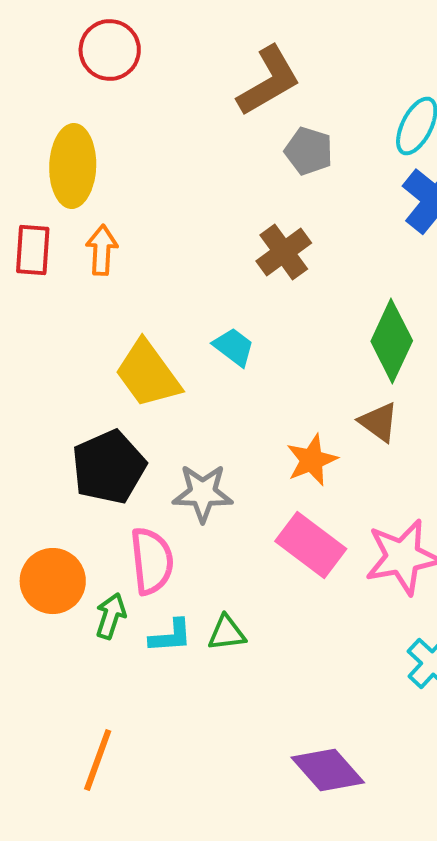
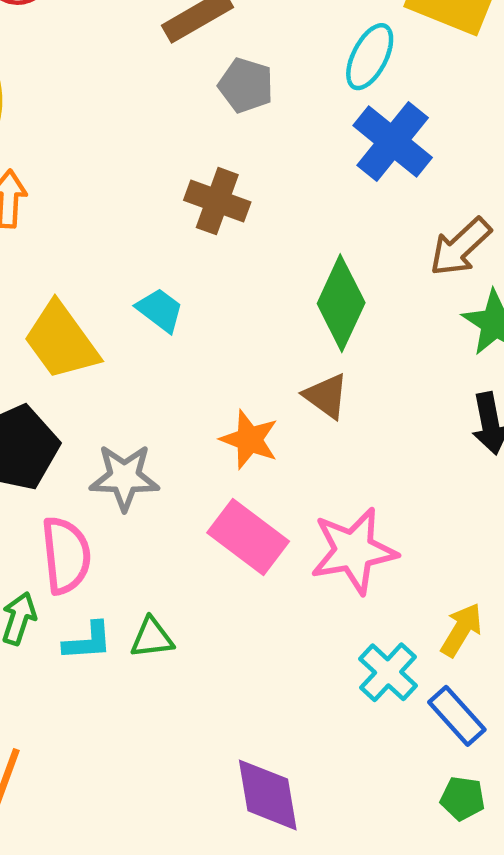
brown cross: (284, 252) -> (217, 201), turned -34
orange star: (312, 460) -> (249, 440), turned -30
purple diamond: (328, 770) -> (268, 795), turned 32

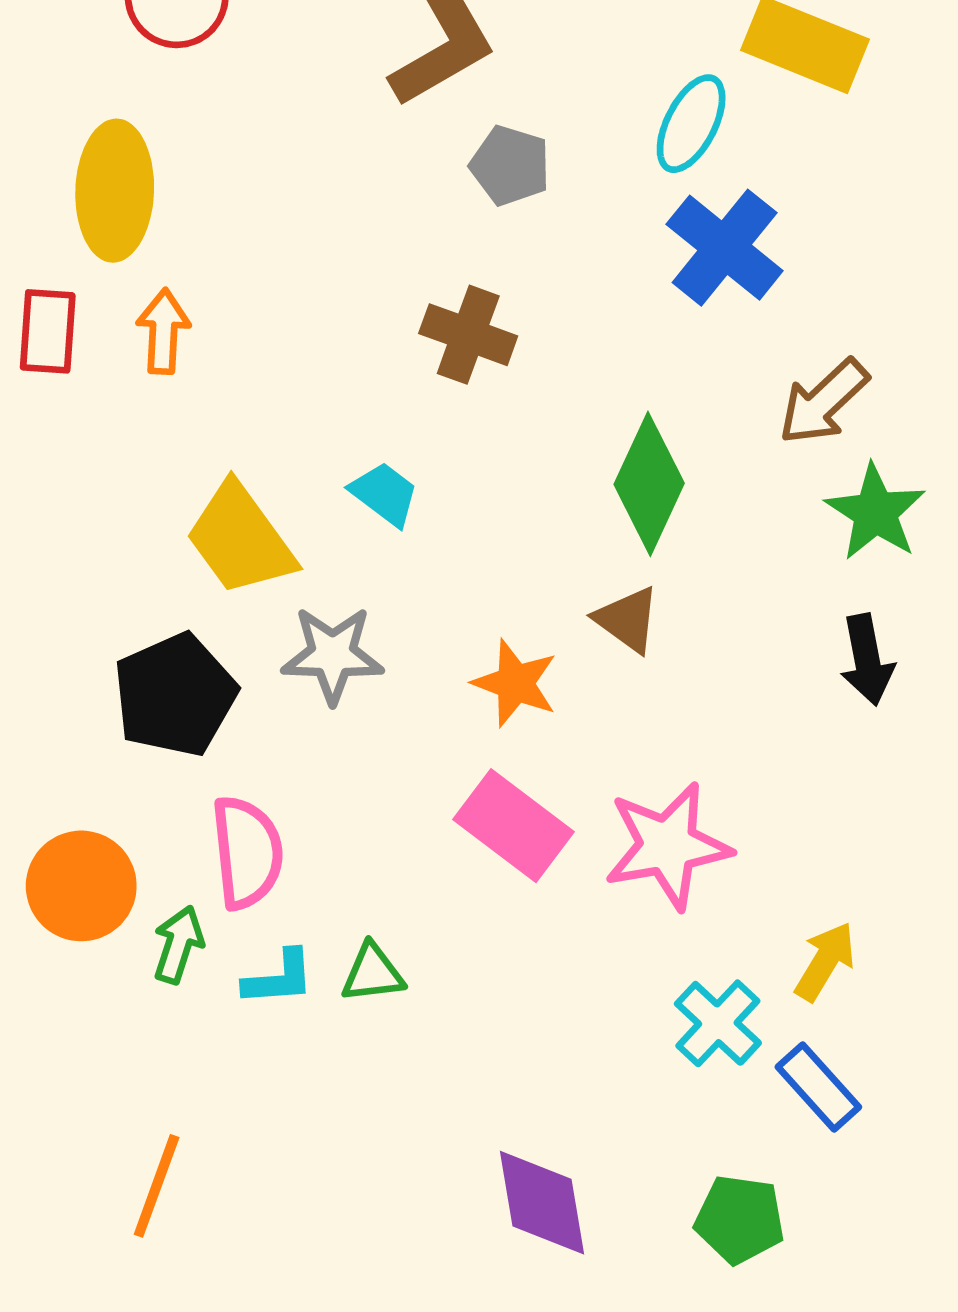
gray star: (124, 477) -> (333, 655), moved
green pentagon: (463, 798) -> (740, 1219), moved, size x1.4

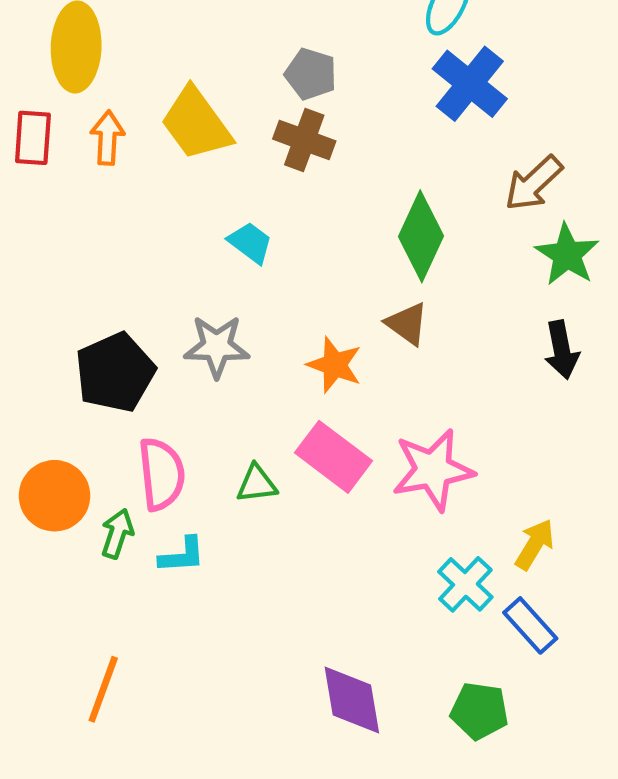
gray pentagon: (510, 165) -> (311, 74), moved
yellow trapezoid: (240, 539) -> (196, 124), moved
green triangle: (373, 973) -> (257, 484), moved

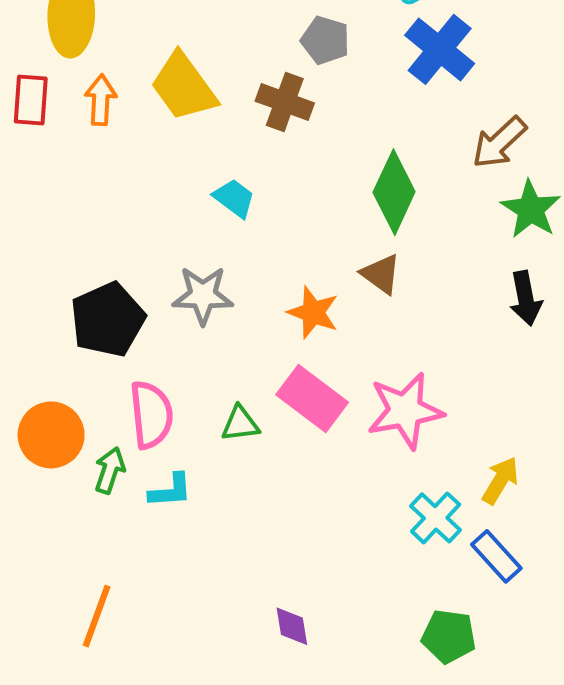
gray pentagon: (311, 74) -> (325, 40), moved
purple diamond: (352, 700) -> (292, 626), moved, size x0.6

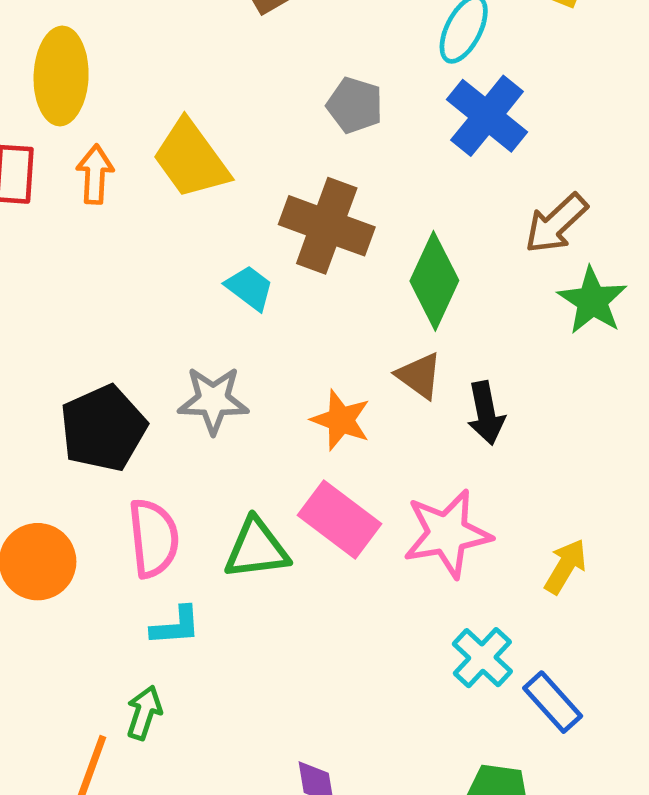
brown cross: (285, 102) -> (327, 226), moved, size x1.4
black arrow: (526, 298) -> (486, 413), moved
green triangle: (240, 424) -> (257, 549), size x1.5
green arrow: (110, 470) -> (144, 713), moved
yellow arrow: (500, 480) -> (565, 566), moved

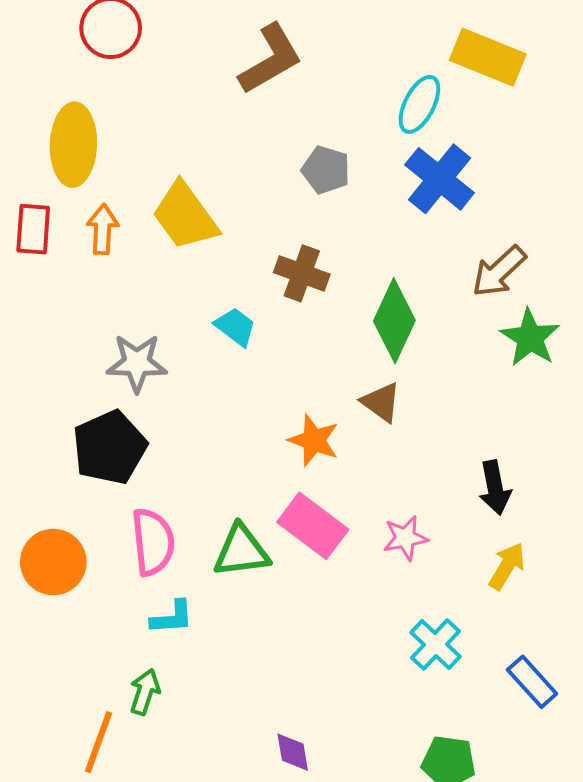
brown cross: (327, 226) -> (302, 273), size x0.7
gray star: (213, 400) -> (137, 363), moved
black arrow: (486, 413) -> (495, 488), moved
pink star: (447, 534) -> (405, 538), size x0.6
blue rectangle: (553, 702) -> (532, 682), moved

